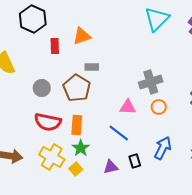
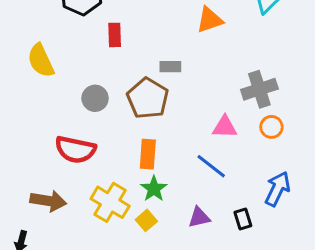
orange triangle: (82, 36) -> (210, 20), moved
red semicircle: (48, 122) -> (75, 150), moved
black rectangle: (135, 161) -> (243, 219), moved

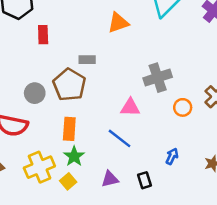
gray circle: (95, 98) -> (35, 93), moved
orange circle: (271, 127) -> (183, 107), moved
blue arrow: (278, 189) -> (172, 156), size x0.6
yellow cross: (110, 202) -> (39, 167), turned 36

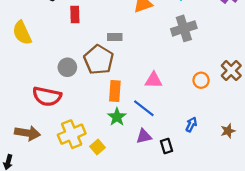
gray cross: (158, 78) -> (184, 28), moved
orange rectangle: (69, 129) -> (115, 91), moved
green star: (74, 156) -> (117, 117), moved
purple triangle: (110, 179) -> (144, 136), moved

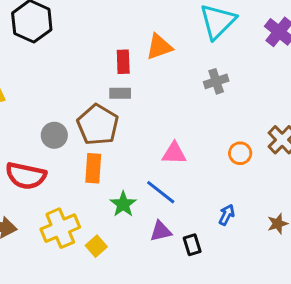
red rectangle: (75, 14) -> (123, 62), moved
gray cross: (184, 28) -> (216, 81), size x0.7
orange rectangle: (115, 91) -> (93, 168), moved

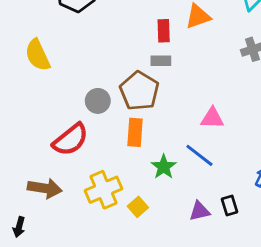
red semicircle: (26, 176) -> (71, 140), turned -51
purple triangle: (161, 231) -> (199, 211), moved

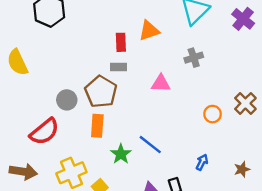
pink triangle: (212, 118) -> (161, 83), moved

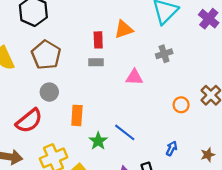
brown pentagon: (101, 92) -> (46, 55), moved

